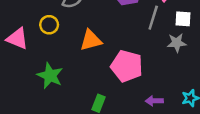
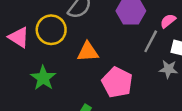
yellow circle: (49, 25) -> (51, 30), size x1.6

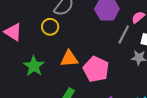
yellow circle: (51, 30) -> (50, 27), moved, size x0.7
orange triangle: (88, 52) -> (69, 59), moved

